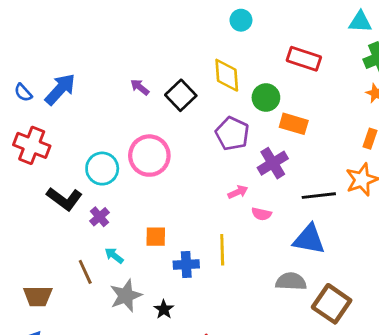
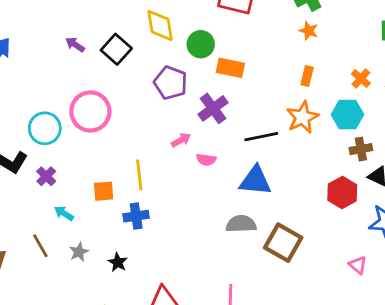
yellow line: (222, 250) -> (139, 175), moved
brown line: (85, 272) -> (40, 246), moved
gray star: (126, 296) -> (79, 252), size x0.6

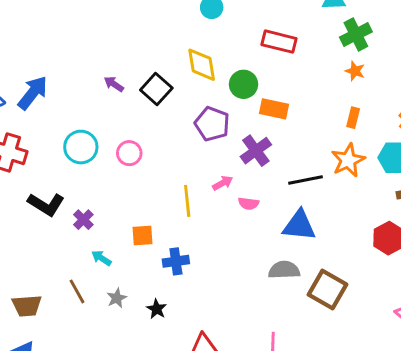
pink circle: (90, 111) -> (129, 153), size x0.6
cyan circle: (45, 128) -> (81, 147), moved
yellow line: (139, 175) -> (187, 201), moved

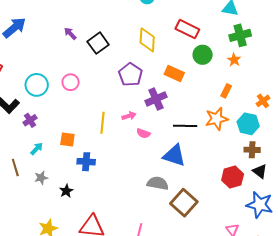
yellow diamond: (202, 65) -> (147, 40), moved
green circle: (244, 84) -> (203, 55), moved
cyan circle: (81, 147) -> (37, 85), moved
cyan arrow: (101, 258) -> (37, 149), turned 88

